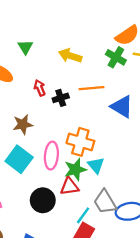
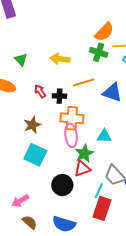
black cross: (61, 98) -> (59, 96), turned 32
orange cross: (80, 142) -> (72, 118), moved
pink ellipse: (51, 156) -> (71, 135), moved
cyan triangle: (96, 165) -> (104, 136), moved, turned -35

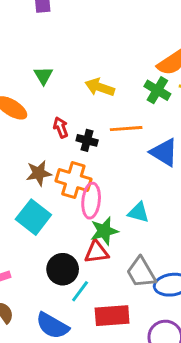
orange cross: (72, 118) -> (73, 180), moved
cyan line: (99, 191) -> (80, 291), moved
red rectangle: (102, 208) -> (112, 316), turned 55

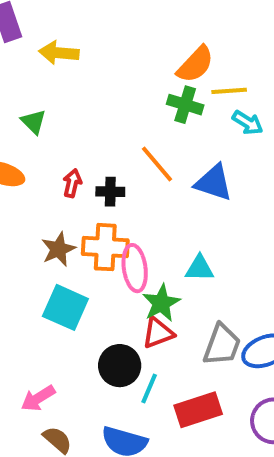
yellow arrow: (100, 87) -> (59, 53), moved
red arrow: (61, 127) -> (72, 183), turned 48
orange line: (126, 129) -> (157, 164), turned 68
gray trapezoid: (141, 272) -> (222, 345), turned -116

